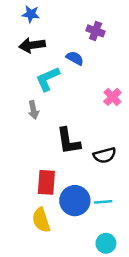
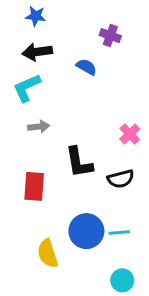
cyan L-shape: (48, 79) -> (27, 88), moved
pink cross: (112, 97) -> (130, 134), moved
gray arrow: (33, 110) -> (39, 127), turned -84
red rectangle: (46, 182) -> (34, 186), moved

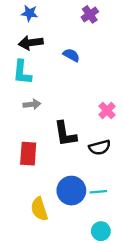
purple cross: (110, 36) -> (90, 14), moved, turned 35
cyan L-shape: (27, 88) -> (22, 72), turned -60

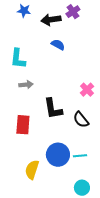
black arrow: (31, 43) -> (51, 20), moved
black semicircle: (100, 147) -> (81, 120), turned 66
yellow semicircle: (39, 209) -> (32, 170), turned 36

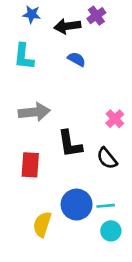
cyan L-shape: (18, 59) -> (24, 57), moved
gray arrow: (26, 85) -> (34, 112), size x1.6
cyan circle: (82, 188) -> (111, 231), moved

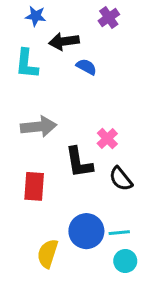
black arrow: (67, 26) -> (64, 41), moved
pink cross: (115, 119) -> (107, 139), moved

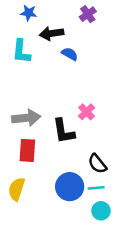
gray arrow: (39, 127) -> (26, 118), moved
black semicircle: (121, 179) -> (97, 164), moved
yellow semicircle: (48, 254) -> (17, 189), moved

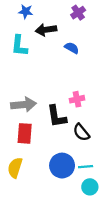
blue semicircle: (70, 54) -> (72, 48), moved
pink cross: (87, 112) -> (77, 99), turned 32
black semicircle: (97, 164) -> (81, 132), moved

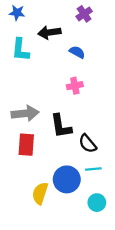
blue star: (26, 12) -> (17, 13), moved
pink cross: (77, 99) -> (75, 86), moved
cyan line: (86, 167) -> (93, 169), moved
yellow semicircle: (15, 168) -> (40, 193), moved

